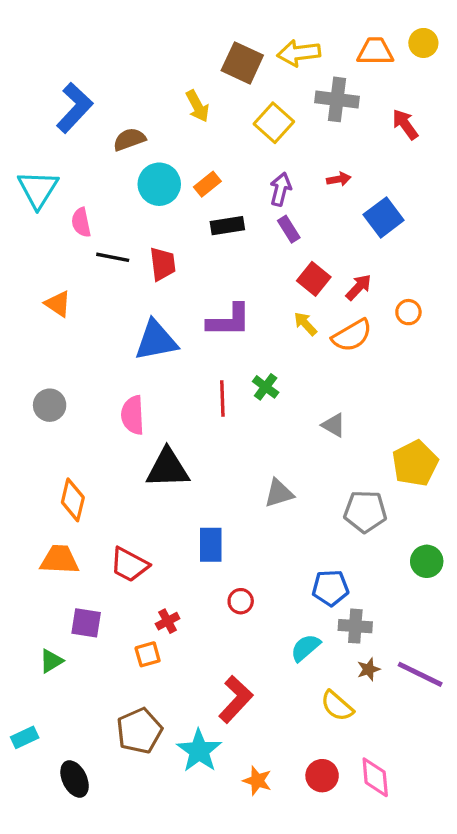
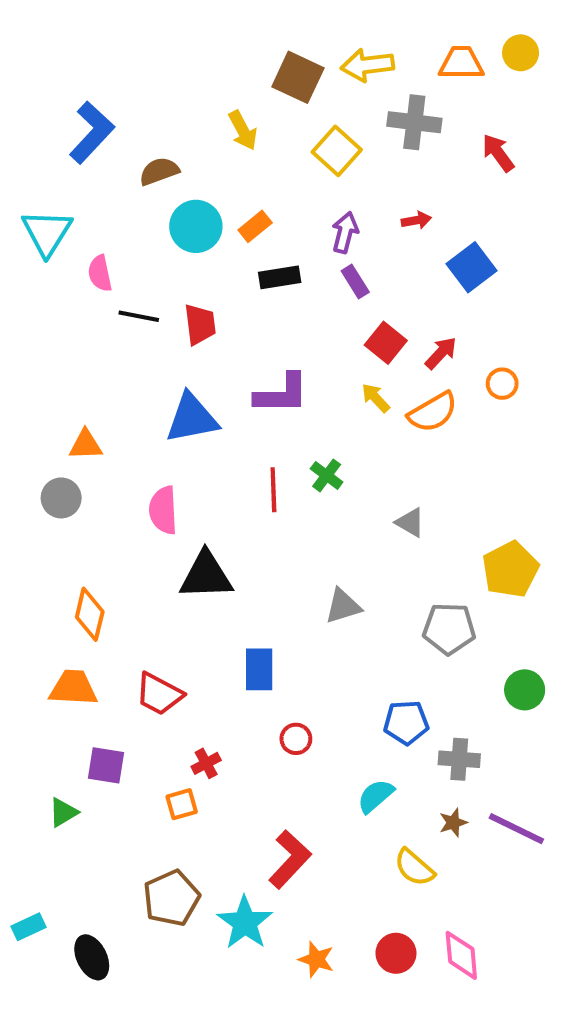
orange triangle: (58, 304) -> (86, 445), moved, turned -36
gray cross: (355, 626) -> (459, 759), moved
cyan rectangle: (25, 737) -> (28, 927), moved

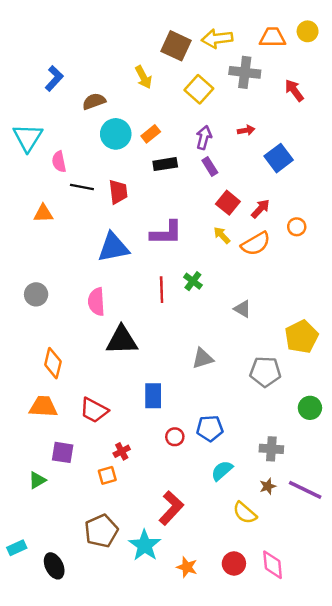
blue L-shape: (92, 132) -> (54, 78), size x0.7
orange triangle: (86, 445) -> (43, 214), moved
blue pentagon: (406, 723) -> (210, 428), moved

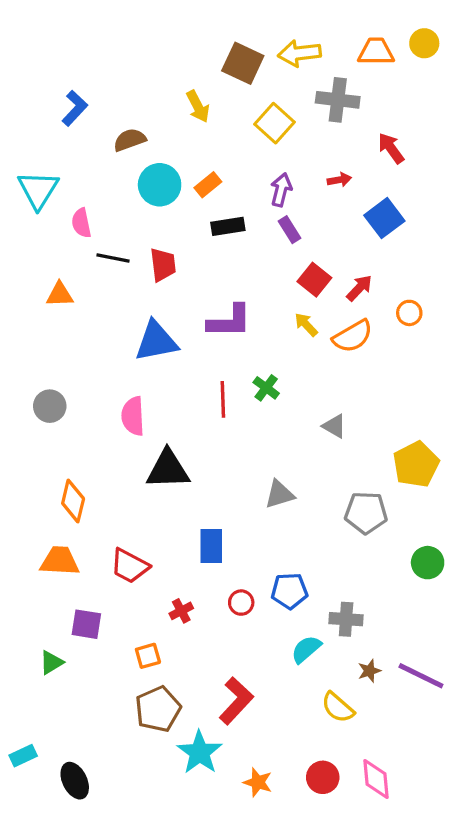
red arrow: (294, 90) -> (391, 148), moved
gray cross: (271, 449) -> (346, 619), moved
red cross: (122, 451) -> (181, 611), moved
brown pentagon: (101, 531) -> (158, 709), moved

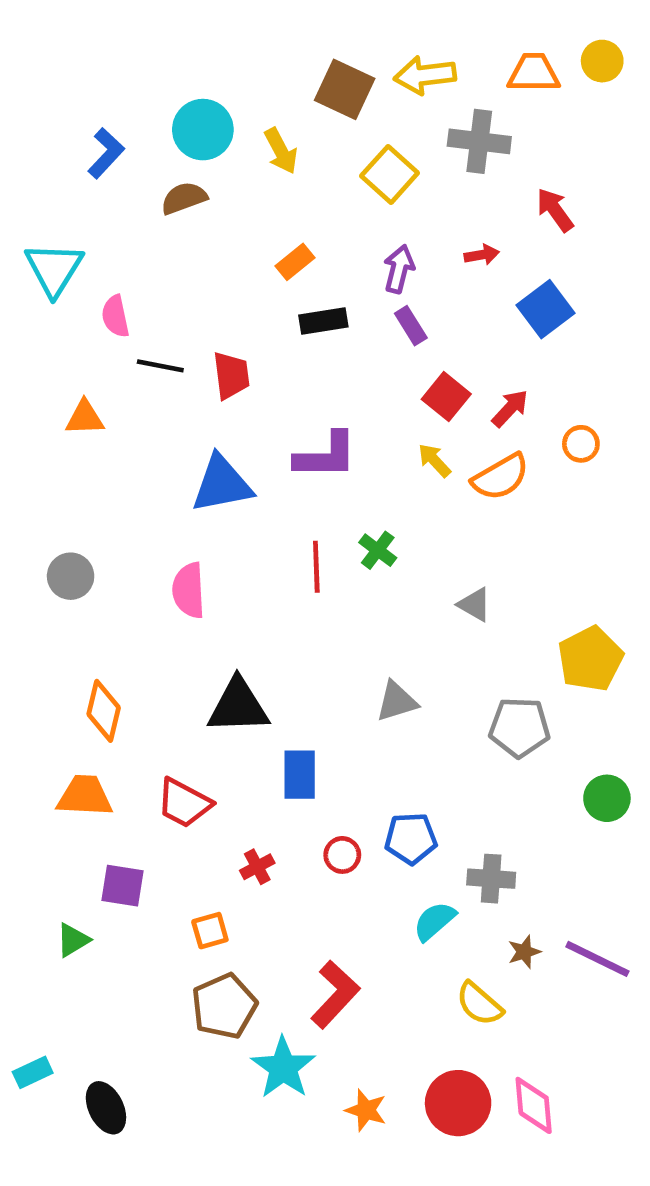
cyan circle: (160, 185) -> (203, 130), moved
black triangle: (168, 469) -> (238, 706), moved
red circle: (323, 777) -> (458, 1103), size x1.4

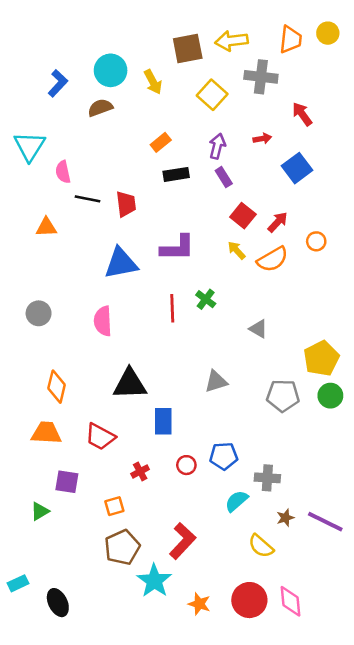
orange trapezoid: (534, 73) -> (291, 40), turned 96
brown square: (345, 89) -> (188, 49), turned -36
green circle: (607, 798) -> (330, 396), moved

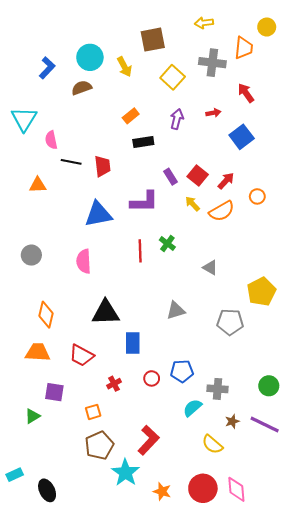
orange trapezoid: (291, 40) -> (244, 48), moved
yellow arrow: (231, 41) -> (204, 23), moved, size x0.7
purple rectangle: (224, 177) -> (170, 177), moved
green circle: (330, 396) -> (269, 386), moved

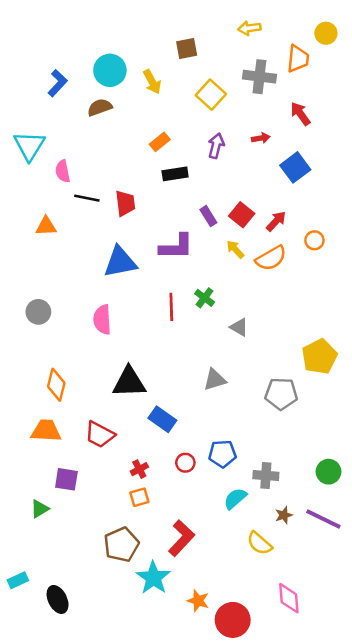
brown square: (153, 40) -> (187, 49), size x0.7
gray triangle: (210, 268) -> (239, 327), moved
blue rectangle: (133, 343) -> (162, 419), turned -55
orange square: (93, 412) -> (139, 497), moved
red circle: (203, 488) -> (233, 620), moved

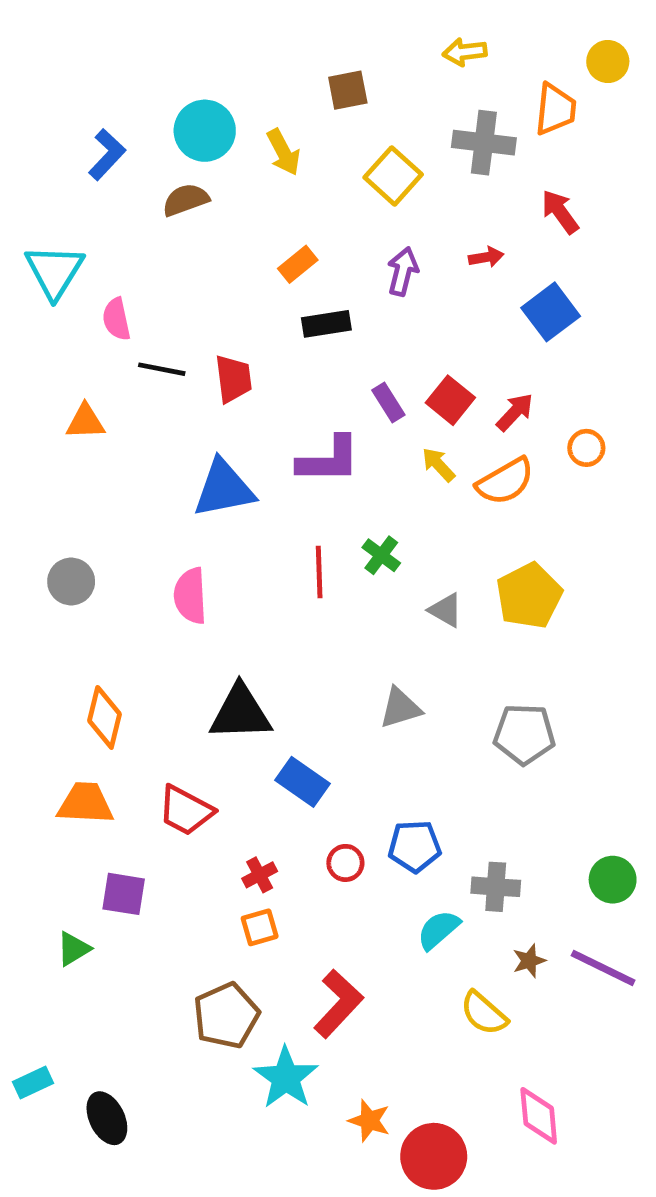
yellow pentagon: (320, 357) -> (529, 596), moved

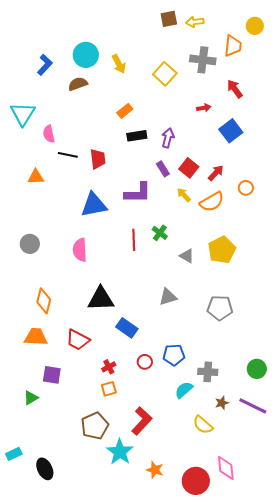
brown square: (348, 90) -> (169, 19), moved
purple arrow: (403, 271) -> (168, 138), moved
red circle: (434, 1156) -> (196, 481), moved

